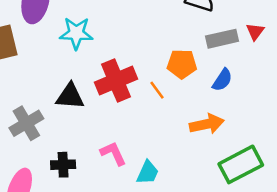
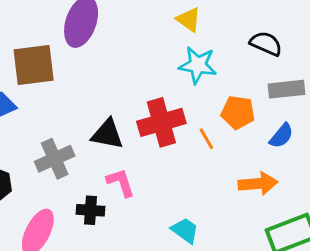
cyan star: (76, 33) -> (198, 65), moved
pink L-shape: (113, 153) -> (121, 183), moved
cyan trapezoid: (148, 172) -> (185, 230), turned -85

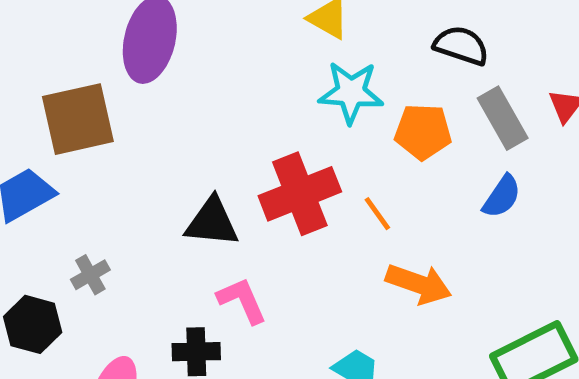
gray rectangle: (286, 89) -> (503, 118), turned 72
orange pentagon: (238, 112) -> (423, 132), moved
gray cross: (55, 159) -> (90, 275), moved, size x0.6
orange arrow: (258, 184) -> (419, 284), moved, turned 30

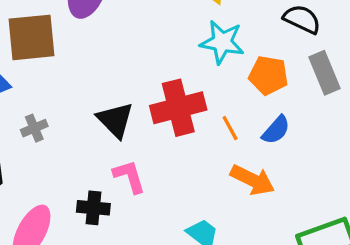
blue semicircle: (502, 197) -> (276, 130), moved
black triangle: (212, 222) -> (115, 120), turned 33
gray cross: (90, 275) -> (34, 128), moved

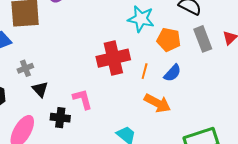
black triangle: (115, 120) -> (40, 89), moved, size x0.7
orange line: (230, 128) -> (145, 71), turned 42

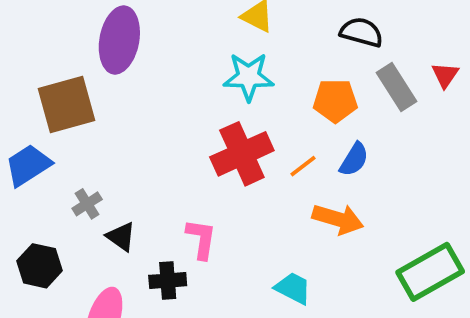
cyan star: (141, 19) -> (249, 77), moved
orange line: (145, 71) -> (303, 166), turned 49
pink L-shape: (83, 99) -> (201, 239), turned 35

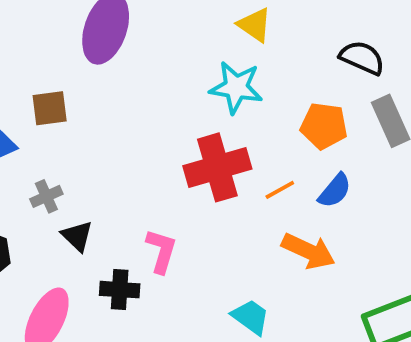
brown square: (67, 104) -> (50, 108), moved, size x0.6

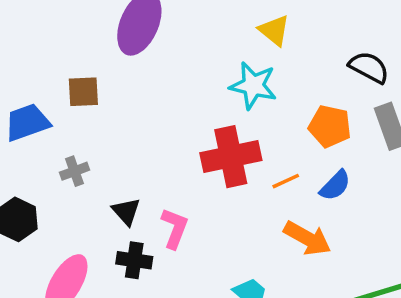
black triangle: (77, 236) -> (126, 211), moved

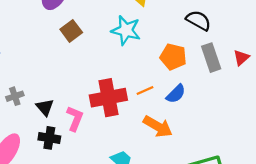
brown square: (83, 92) -> (71, 31), moved, turned -35
red cross: (231, 157) -> (108, 98), moved
gray cross: (75, 171) -> (15, 96), moved

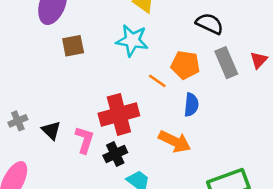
brown square: (71, 31) -> (73, 46), turned 30
orange line: (145, 90) -> (157, 81), moved, turned 63
blue semicircle: (176, 94) -> (191, 105), turned -35
black cross: (49, 138) -> (115, 154), moved, turned -30

